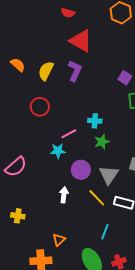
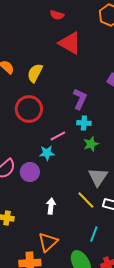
purple L-shape: (75, 71) -> (80, 99), moved
red circle: (40, 107) -> (29, 109), size x1.4
purple circle: (81, 170) -> (30, 172), moved
white arrow: (64, 195) -> (51, 206), moved
orange triangle: (59, 240) -> (48, 242), size x1.5

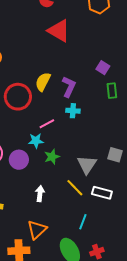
yellow semicircle: (35, 73) -> (43, 82), moved
green star: (91, 144) -> (52, 157), moved

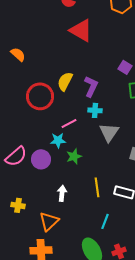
gray triangle: (87, 165) -> (109, 132), moved
yellow line: (75, 188) -> (97, 187), turned 36
orange triangle: (37, 230) -> (49, 221), moved

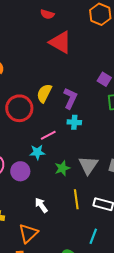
gray triangle: (109, 132) -> (88, 165), moved
green star: (74, 156) -> (62, 168), moved
white arrow: (62, 193) -> (41, 205), turned -42
cyan line: (105, 221) -> (93, 236), moved

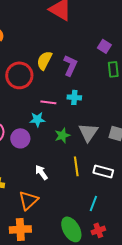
cyan cross: (74, 122) -> (74, 97), moved
pink line: (48, 135) -> (48, 102), turned 35

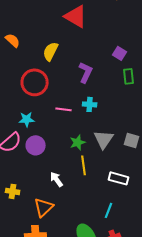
yellow semicircle: (44, 60) -> (51, 51), moved
cyan star: (37, 119) -> (27, 119), moved
yellow line: (76, 166) -> (84, 165), moved

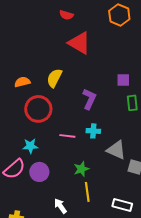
orange semicircle: (13, 40) -> (22, 82), moved, turned -56
purple square: (120, 53) -> (123, 80), turned -32
gray triangle: (104, 139) -> (116, 150), moved, turned -40

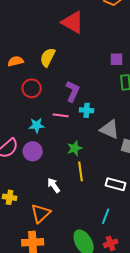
purple L-shape: (89, 99) -> (73, 91), moved
red circle: (38, 109) -> (32, 88), size x0.7
cyan star: (30, 146) -> (37, 125), moved

